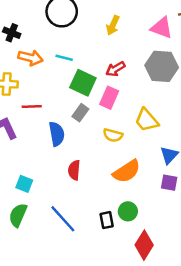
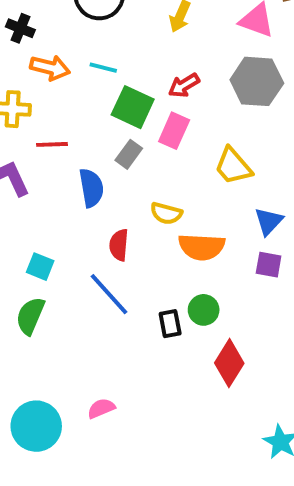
yellow semicircle: (113, 135) -> (166, 213), moved
orange semicircle: (127, 171) -> (202, 247), turned 36
blue line: (63, 219) -> (109, 294), moved

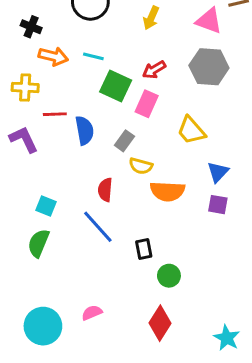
gray rectangle: (129, 154) -> (124, 141), moved
blue semicircle: (91, 188) -> (84, 130), moved
green circle: (204, 310) -> (169, 276), moved
red diamond: (229, 363) -> (160, 323), moved

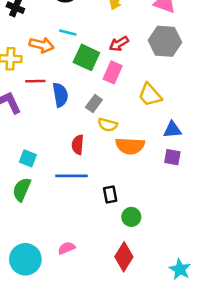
orange arrow: (53, 56) -> (42, 45), moved
blue triangle: (218, 172) -> (172, 130), turned 42
blue line: (98, 227) -> (71, 176), turned -48

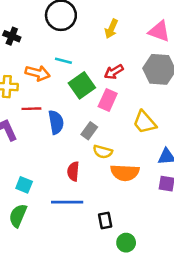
green square: (86, 57) -> (82, 85), turned 30

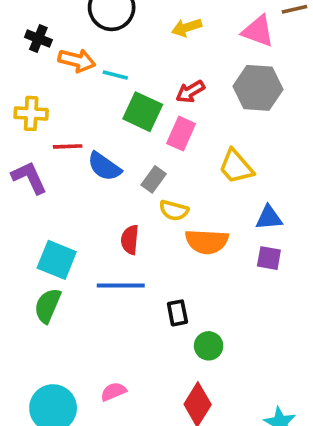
yellow arrow: (111, 29) -> (187, 27), turned 48
orange arrow: (38, 73) -> (77, 60), moved
green square: (82, 85) -> (143, 112), turned -30
blue semicircle: (56, 122) -> (104, 167), turned 135
cyan square: (24, 185) -> (57, 260), size x1.5

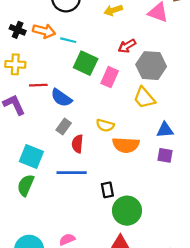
black cross: (38, 38) -> (18, 30), moved
gray hexagon: (258, 88) -> (151, 66), moved
red arrow: (190, 92) -> (127, 46), moved
gray rectangle: (154, 179) -> (64, 127), moved
green circle: (209, 346) -> (127, 211), size x1.6

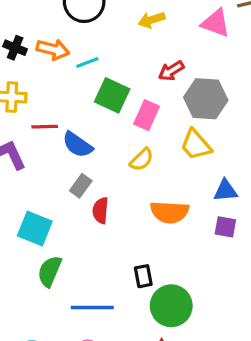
cyan line: (68, 40) -> (87, 63), turned -35
yellow semicircle: (105, 125) -> (142, 160), moved, turned -60
blue line: (72, 173) -> (92, 307), moved
green semicircle: (26, 185) -> (50, 271), moved

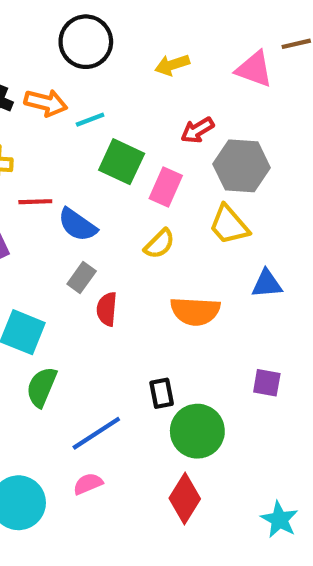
purple square: (225, 227) -> (267, 383), moved
blue line: (92, 307) -> (96, 433), turned -33

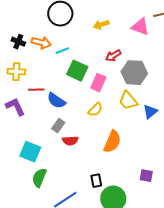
blue triangle: (267, 284) -> (150, 112), moved, turned -35
red semicircle: (107, 309) -> (70, 141), turned -98
orange semicircle: (195, 311) -> (112, 142), turned -70

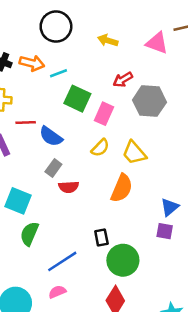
yellow arrow: (101, 25) -> (108, 40), turned 35
yellow trapezoid: (128, 101) -> (134, 153), moved
blue triangle: (150, 112) -> (170, 207), moved

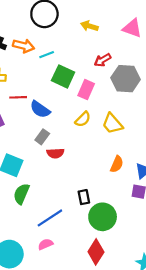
orange semicircle: (122, 188) -> (117, 164), moved, size x0.7

